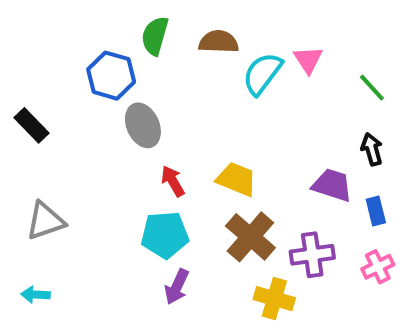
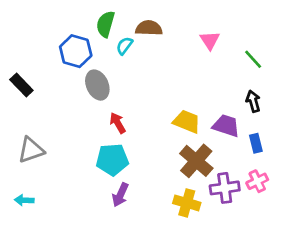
cyan semicircle: (262, 74) -> (124, 46), moved, size x0.6
yellow trapezoid: (236, 179) -> (187, 122), moved
brown cross: (250, 237) -> (196, 161), moved
purple cross: (312, 255) -> (225, 188), moved

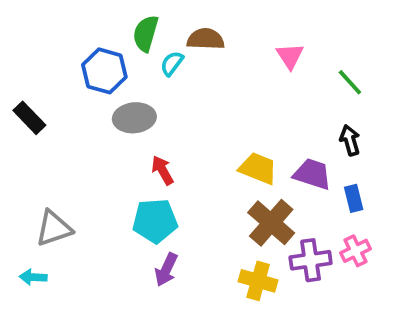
gray ellipse: (97, 85) -> (134, 118), turned -72
gray triangle: (31, 150) -> (54, 228), moved

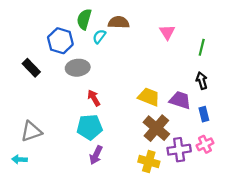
green line: (350, 82) -> (202, 47), turned 56
black rectangle: (29, 118) -> (31, 68), moved

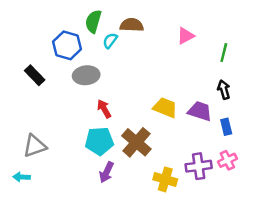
pink triangle: (167, 32) -> (186, 36), turned 35
brown cross: (156, 128) -> (136, 142), moved

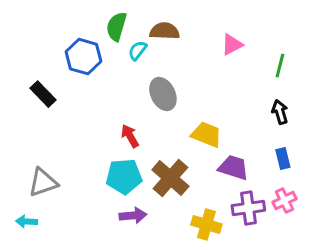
gray ellipse: (86, 75) -> (163, 94), moved, turned 70
purple trapezoid: (200, 111) -> (233, 167), moved
purple arrow: (107, 172) -> (133, 215), turned -120

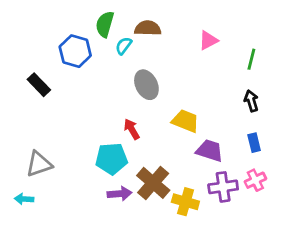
red arrow: (130, 136) -> (132, 129), moved
brown cross: (170, 178) -> (153, 183), moved

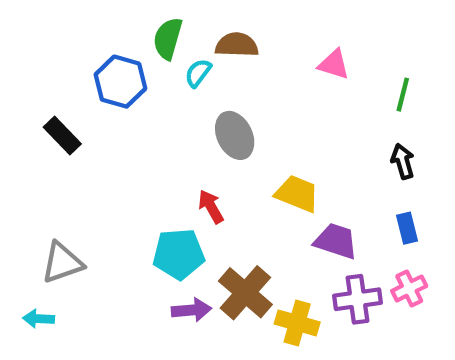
pink triangle: (208, 40) -> (334, 64), turned 45

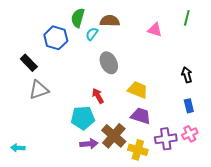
green line: (403, 95) -> (187, 18), moved
purple trapezoid: (336, 241) -> (141, 116), moved
gray triangle: (62, 263) -> (39, 90), moved

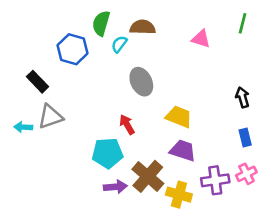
cyan arrow: (18, 148) -> (23, 127), moved

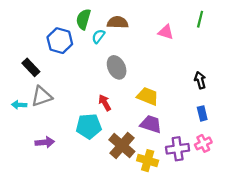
purple arrow: (115, 187) -> (45, 142), moved

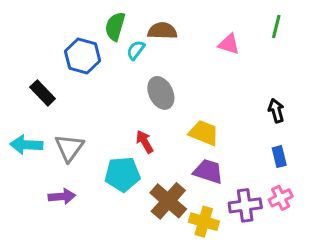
gray triangle: (42, 96) -> (69, 148), moved, turned -35
cyan arrow: (19, 105) -> (26, 145), size x1.5

